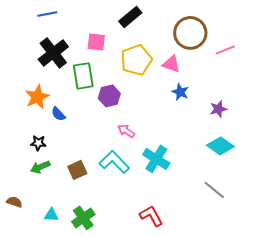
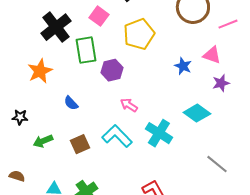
pink square: (96, 42) -> (99, 16), turned 30
pink triangle: (171, 64) -> (212, 55), moved
blue semicircle: (58, 114) -> (71, 103), moved
black star: (38, 143) -> (20, 117), moved
cyan diamond: (220, 146) -> (197, 113), moved

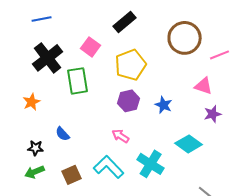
blue star: (183, 66) -> (164, 105), moved
purple hexagon: (112, 70) -> (129, 101), moved
orange star: (40, 71) -> (32, 102), size x0.7
black star: (20, 117) -> (36, 148), moved

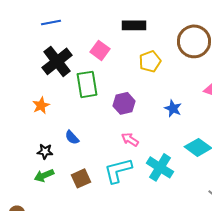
black rectangle: (125, 22) -> (134, 25), turned 40
yellow pentagon: (131, 65) -> (150, 61), moved, size x0.7
purple hexagon: (129, 101) -> (124, 103), moved
cyan L-shape: (109, 167) -> (118, 170), turned -60

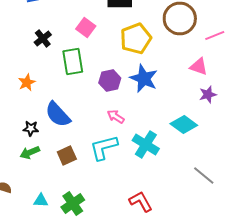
black cross: (57, 61) -> (43, 38), size x0.6
yellow pentagon: (150, 61) -> (136, 38), size x1.4
blue star: (173, 108) -> (144, 78), moved, size x1.6
blue semicircle: (72, 137) -> (58, 114), size x1.8

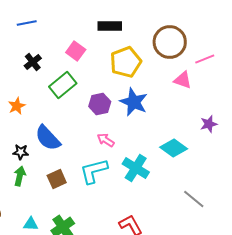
green rectangle: (73, 62) -> (63, 85), turned 60
pink triangle: (199, 66) -> (183, 80), moved
purple star: (208, 94) -> (209, 124), moved
green arrow: (30, 152) -> (20, 176), turned 126

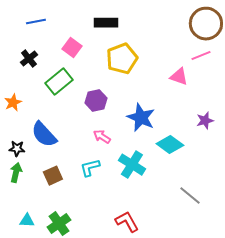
blue line: (27, 23) -> (36, 22), moved
brown circle: (170, 42) -> (206, 24), moved
blue star: (134, 102) -> (141, 118), moved
cyan L-shape: (94, 171) -> (90, 168), size x0.7

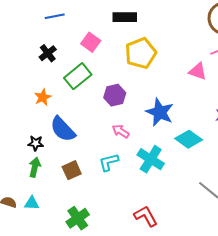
orange star: (13, 103) -> (43, 97), moved
cyan triangle: (27, 221) -> (32, 203), moved

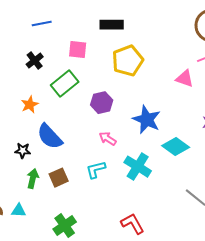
pink square: (91, 42) -> (78, 50), turned -30
green arrow: (35, 167) -> (33, 179), moved

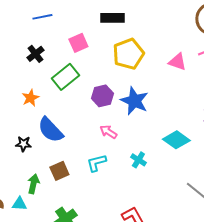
pink square: (78, 50) -> (78, 43), turned -30
pink triangle: (185, 79) -> (177, 62), moved
blue star: (147, 120) -> (134, 101), moved
cyan cross: (138, 167) -> (138, 160), size x0.6
green arrow: (33, 179) -> (33, 184), moved

